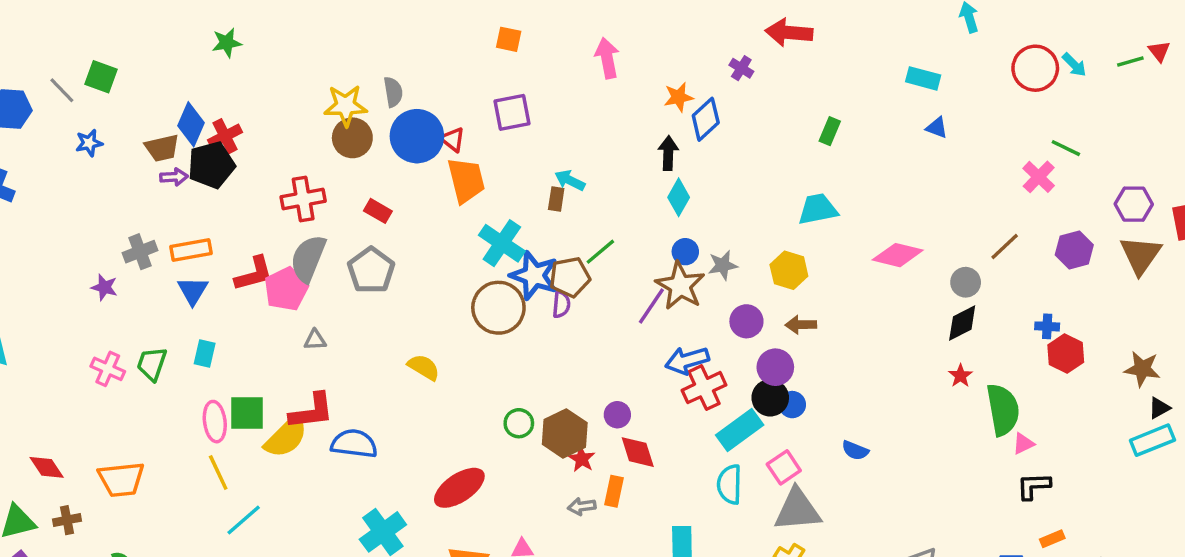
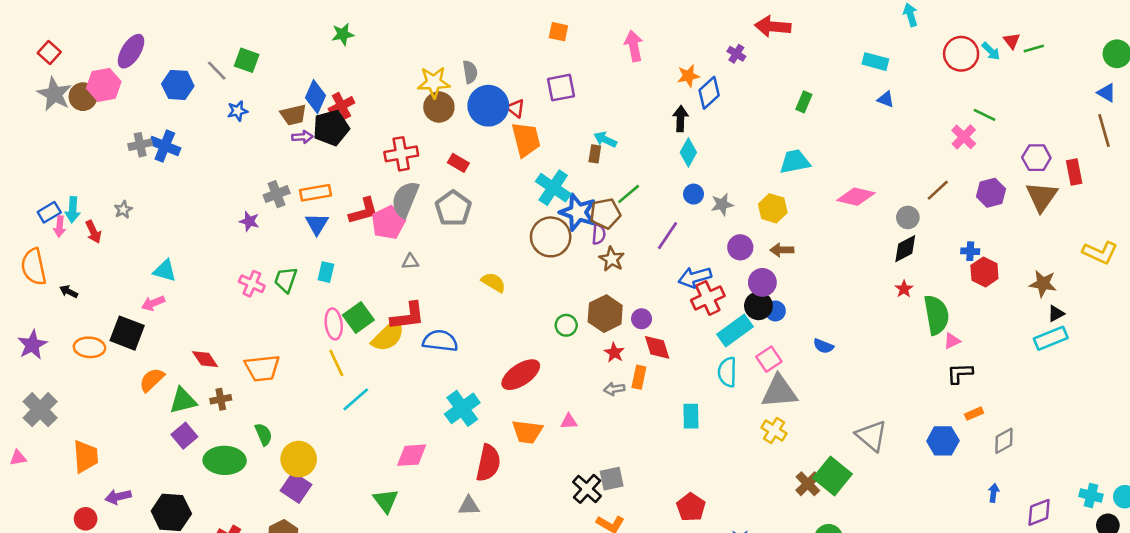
red triangle: (1159, 51) -> (1012, 41), moved
brown star: (680, 286) -> (612, 259), moved, size x0.7
green square: (247, 413) -> (358, 317), turned -36
brown hexagon: (565, 433) -> (605, 314), moved

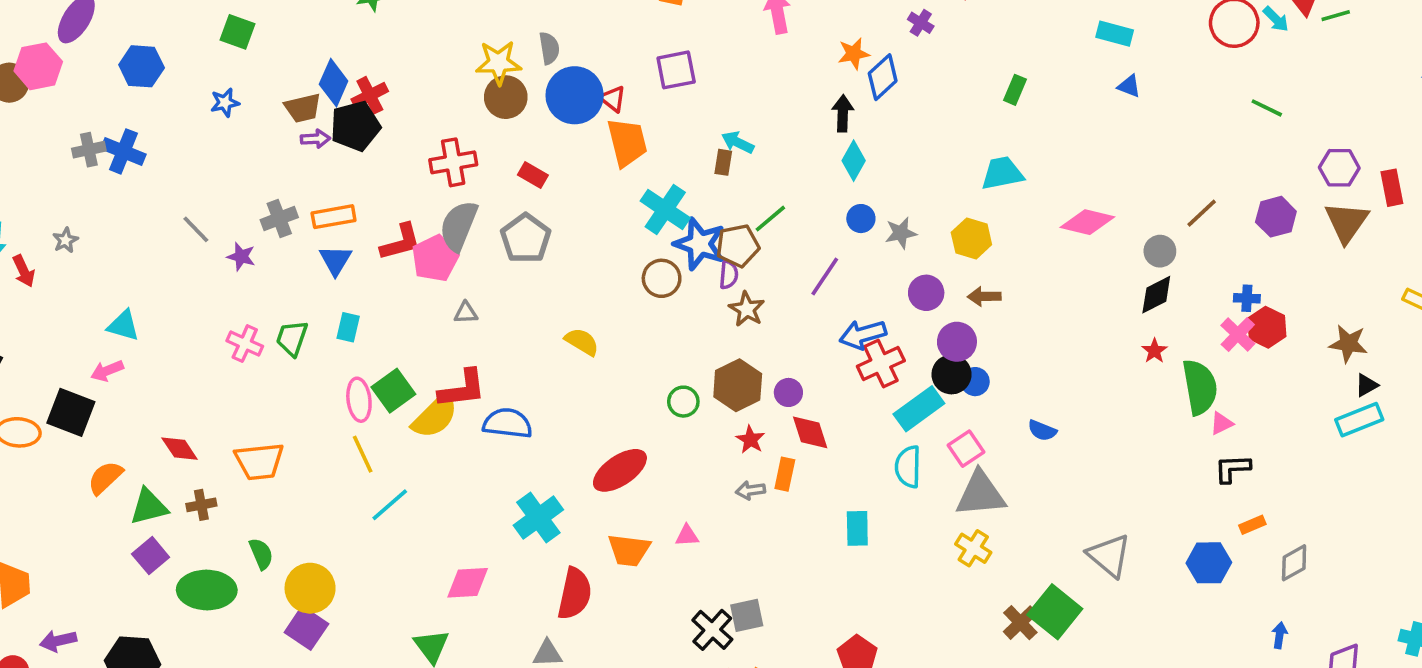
gray line: (217, 71) -> (196, 229), moved
pink cross: (964, 137) -> (1238, 334), moved
brown circle: (551, 237) -> (662, 278), size x0.7

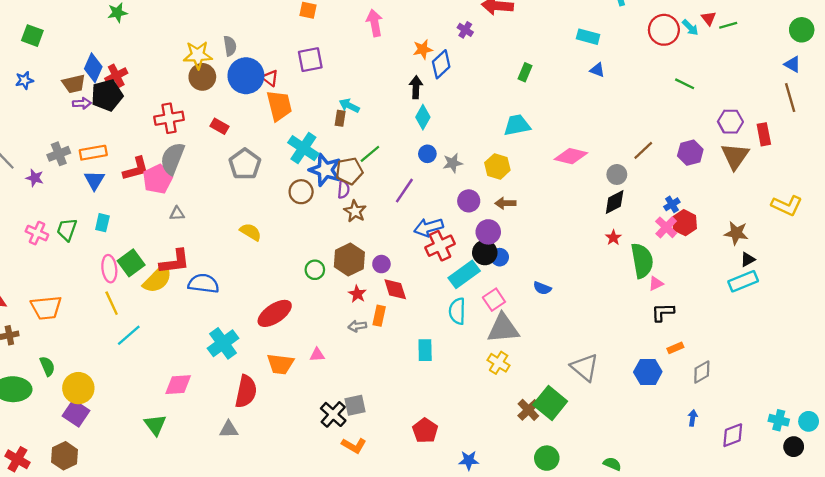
gray pentagon: (526, 238) -> (245, 164), moved
blue cross: (1247, 298) -> (672, 204), turned -35

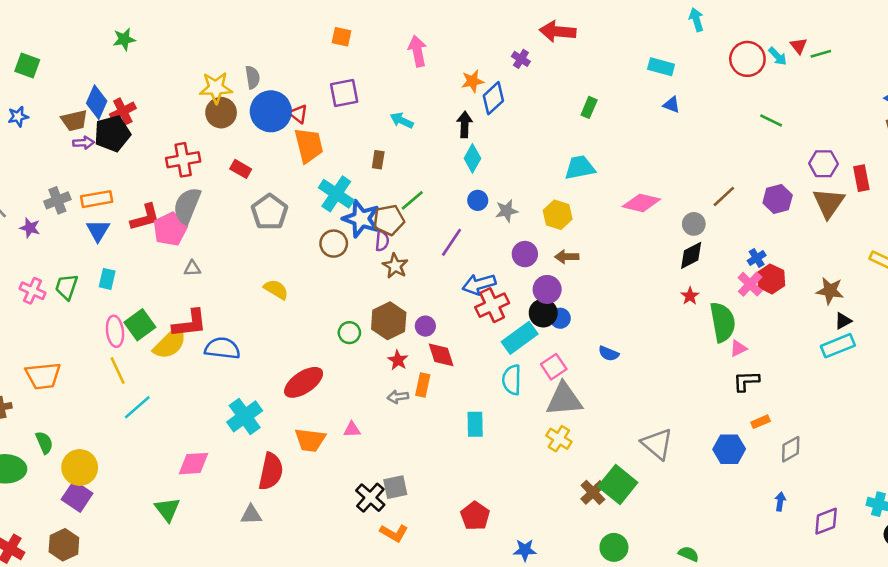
cyan arrow: (349, 106) -> (402, 120), moved

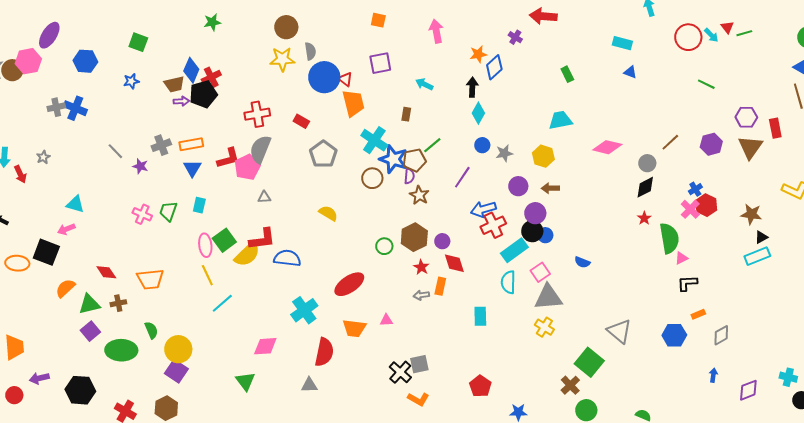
green rectangle: (589, 107) -> (567, 74), turned -49
brown circle: (221, 113) -> (286, 27), moved
brown cross: (593, 492) -> (570, 385), moved

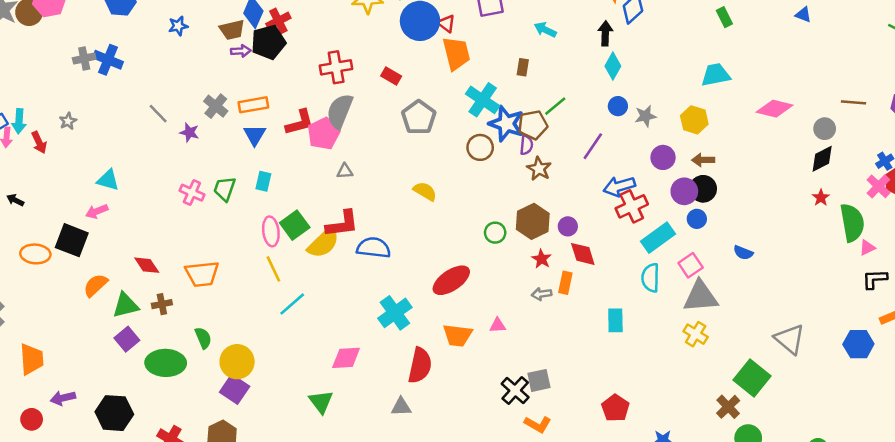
brown line: (670, 142) -> (853, 102), turned 48
gray cross: (161, 145) -> (216, 106), turned -30
black circle: (532, 231) -> (703, 189), moved

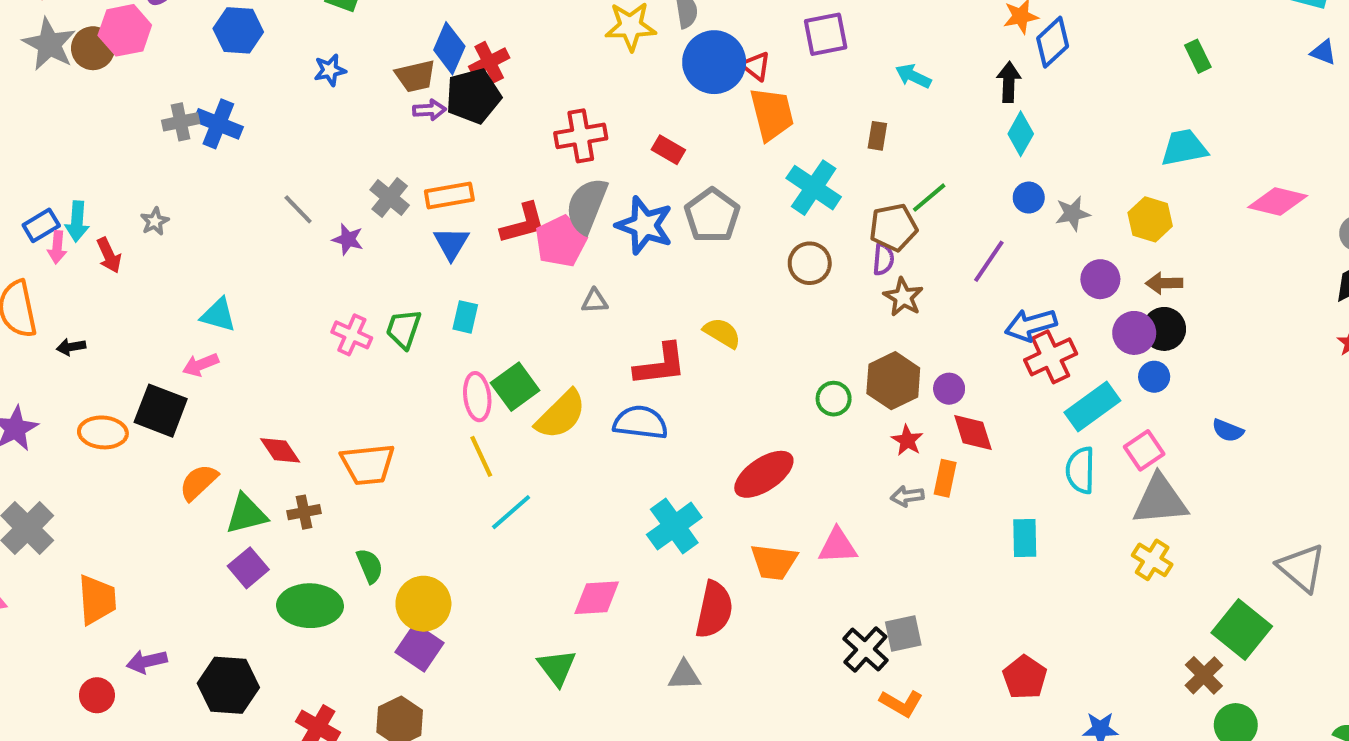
blue star: (506, 124) -> (644, 225), moved
black arrow: (15, 200) -> (71, 347), turned -36
red L-shape: (342, 224) -> (660, 365), moved
pink triangle: (498, 325) -> (838, 546), size x1.5

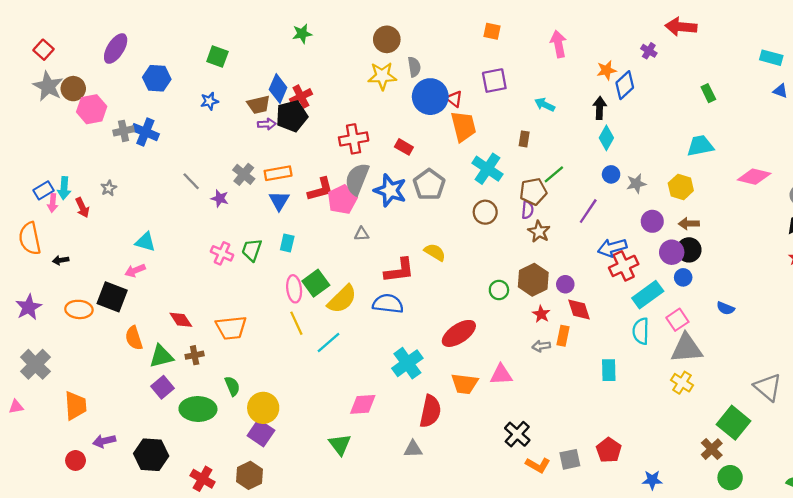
pink hexagon: (125, 30) -> (92, 109), moved
orange semicircle: (198, 482) -> (134, 338), turned -65
cyan line: (511, 512) -> (328, 343), moved
gray square: (903, 634) -> (570, 459), moved

